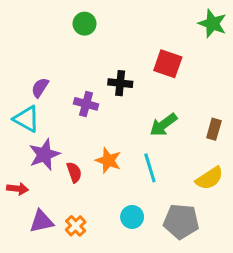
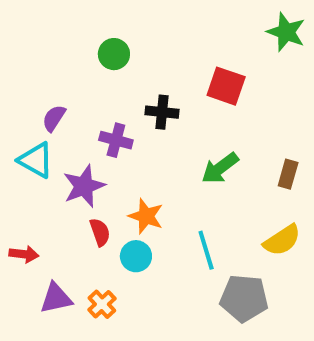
green circle: (85, 24) -> (114, 54), moved
purple star: (44, 154) -> (84, 186), moved
cyan line: (150, 168) -> (206, 250), moved
cyan circle: (132, 217) -> (136, 256), moved

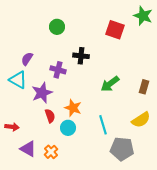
red square: (226, 86) -> (115, 30), moved
purple triangle: (56, 298) -> (28, 149), turned 42

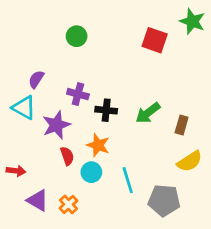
black cross: (81, 56) -> (106, 110), moved
brown rectangle: (144, 87) -> (182, 125), moved
cyan line: (103, 125) -> (128, 180), moved

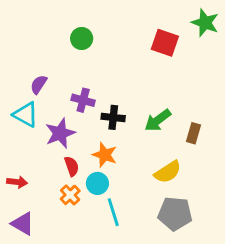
yellow semicircle: (190, 161) -> (168, 172), moved
cyan line: (128, 180) -> (113, 212), moved
purple triangle: (38, 200) -> (23, 224), moved
orange cross: (68, 204) -> (70, 195), moved

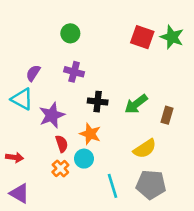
green star: (205, 23) -> (172, 37), moved
purple cross: (83, 100) -> (74, 72), moved
cyan line: (113, 212) -> (112, 186), moved

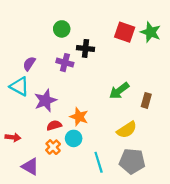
black cross: (98, 102) -> (86, 48), moved
red semicircle: (62, 144) -> (54, 125), turned -88
purple triangle: (20, 193) -> (30, 167), moved

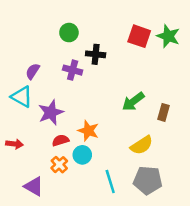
red arrow: (13, 137) -> (14, 144), moved

